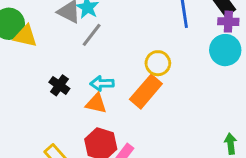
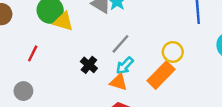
gray line: (92, 35) -> (120, 44), moved
cyan arrow: (102, 83) -> (125, 66), turned -48

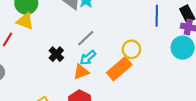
yellow triangle: (63, 21) -> (25, 21), moved
orange triangle: (119, 82) -> (81, 72), turned -42

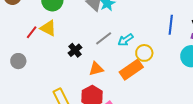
yellow triangle: (25, 21) -> (48, 28), moved
cyan arrow: (88, 58) -> (126, 40), moved

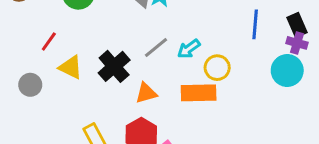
yellow triangle: (48, 28) -> (71, 67), moved
black cross: (75, 50) -> (114, 66), size x1.5
orange rectangle: (131, 70) -> (199, 93), turned 35

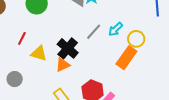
gray circle: (30, 85) -> (15, 79), moved
orange triangle: (146, 93) -> (63, 65), moved
orange rectangle: (199, 93) -> (126, 58), turned -45

